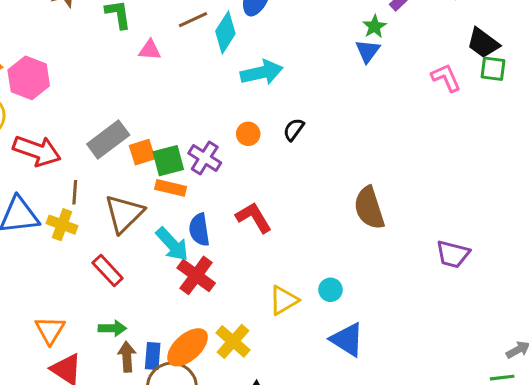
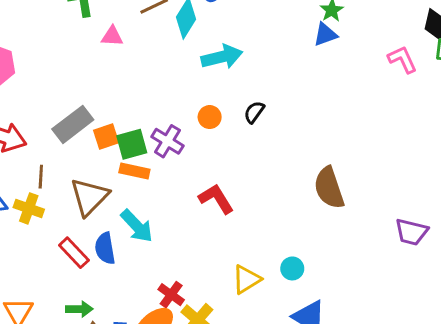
blue triangle: (368, 51) -> (325, 34), turned 35
blue semicircle: (199, 230) -> (105, 248), moved
red cross: (196, 275) -> (171, 295), moved, size x0.7

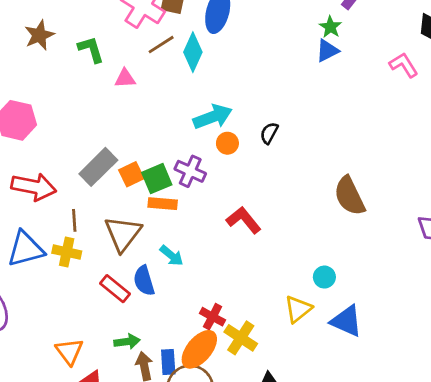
cyan arrow: (222, 57) -> (213, 117), moved
cyan arrow: (137, 226) -> (172, 256), size x0.7
yellow triangle: (247, 279) -> (298, 309), moved

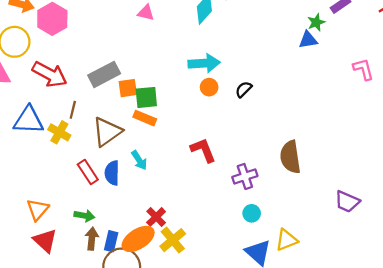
purple cross: (190, 171) -> (245, 176), moved, turned 30
yellow triangle: (298, 309) -> (286, 240), moved

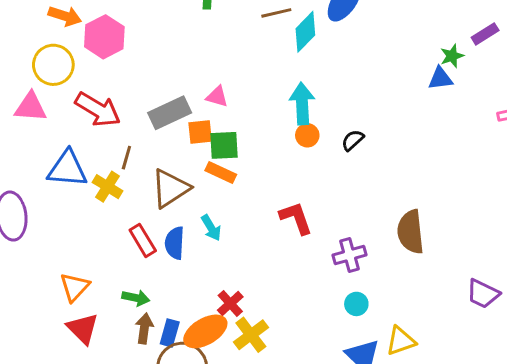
pink triangle: (146, 13) -> (217, 96), moved
cyan arrow: (204, 63) -> (302, 104), turned -92

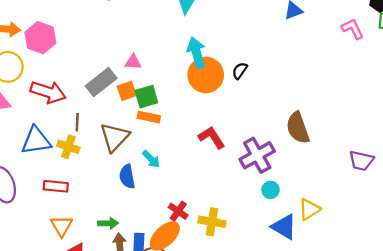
orange circle: (307, 135) -> (206, 75), size x2.0
red rectangle: (143, 240) -> (56, 186), moved, turned -40
purple cross: (350, 255) -> (257, 155), size x1.4
yellow cross: (251, 335) -> (212, 222), moved, turned -30

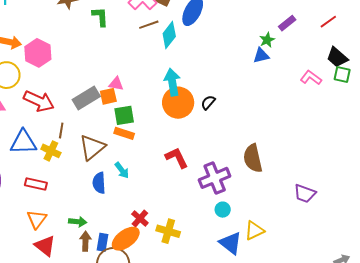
pink L-shape: (353, 29) -> (311, 78), turned -35
orange square: (127, 91) -> (108, 96), moved

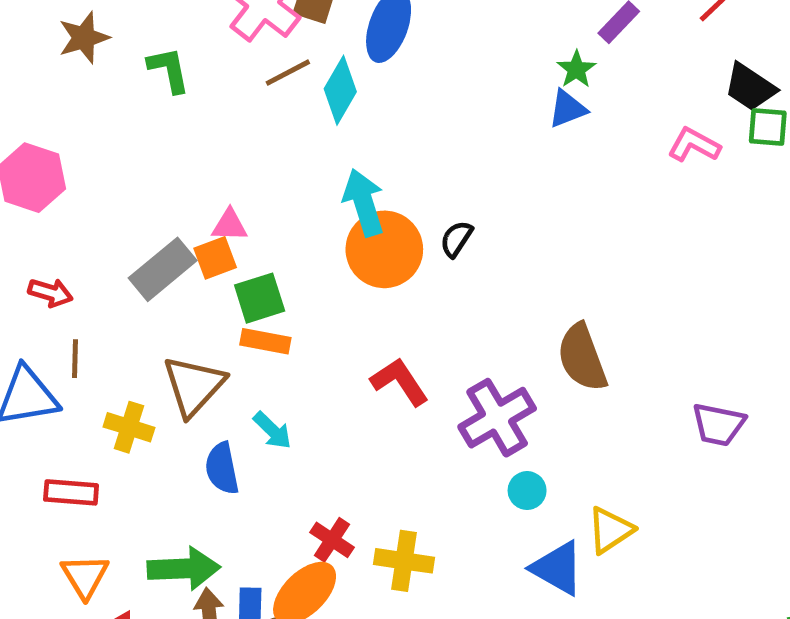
red arrow: (39, 101) -> (50, 293), size x0.6
brown line: (61, 131) -> (75, 359), moved
yellow cross: (51, 151) -> (129, 427), moved
green arrow: (78, 222) -> (184, 568), size x1.6

